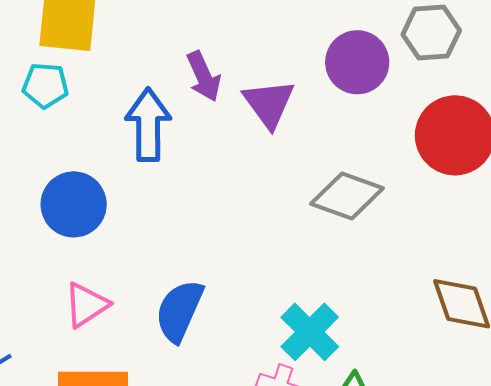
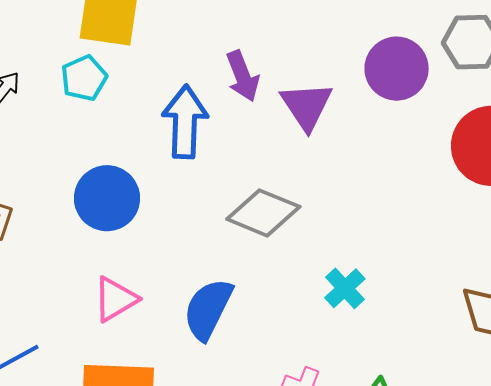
cyan pentagon: (45, 85) -> (84, 78), turned -30
gray diamond: (347, 196) -> (263, 213), moved
cyan cross: (310, 332) -> (345, 288), moved, size x0.7

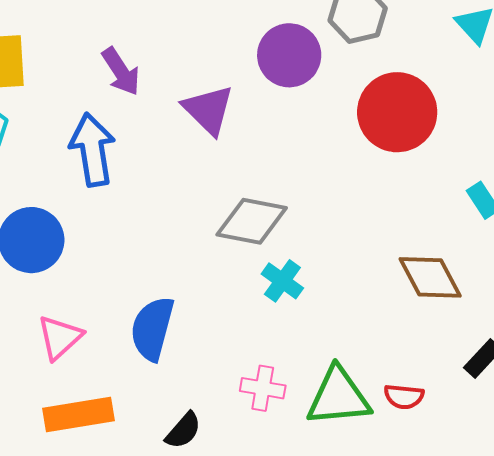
purple arrow: (243, 76) -> (121, 72), moved
gray diamond: (263, 213) -> (252, 221), moved

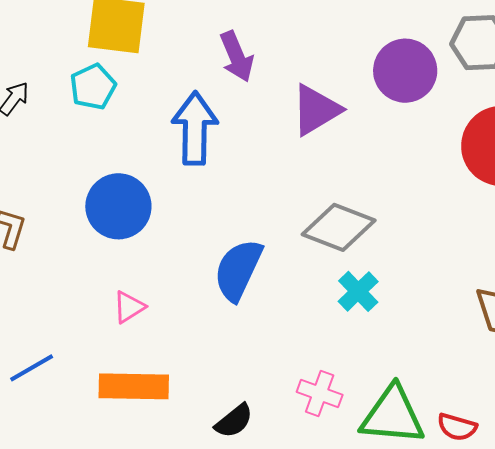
purple triangle: (208, 110) -> (316, 110), turned 34
blue semicircle: (152, 329) -> (238, 270), moved
pink triangle: (60, 337) -> (129, 307), size x0.7

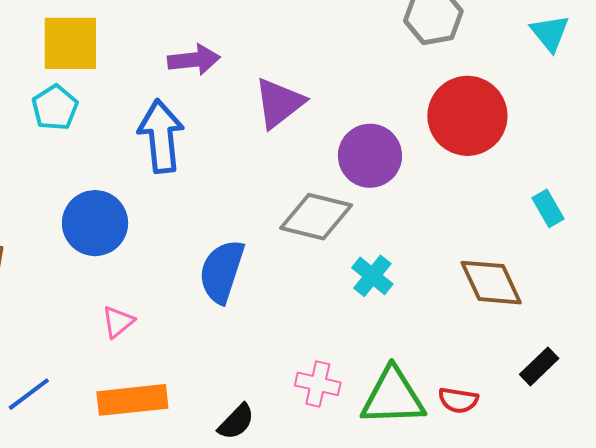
purple arrow: (237, 57) -> (194, 60), turned -66
purple circle: (405, 71) -> (370, 156), moved
cyan cross: (358, 291) -> (372, 276), moved

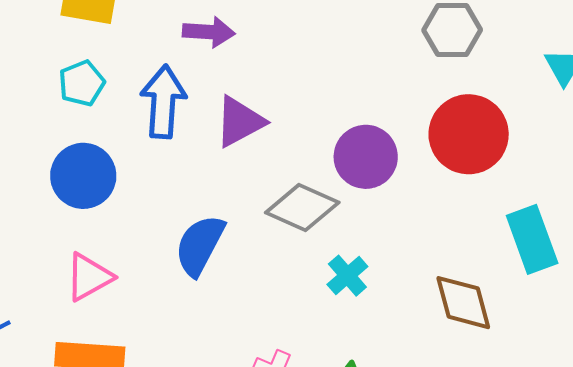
purple triangle: (279, 103) -> (240, 122), moved
cyan pentagon: (55, 108) -> (82, 83), moved
cyan rectangle: (548, 208) -> (532, 239), size x1.8
pink triangle: (118, 322) -> (89, 277), size x1.5

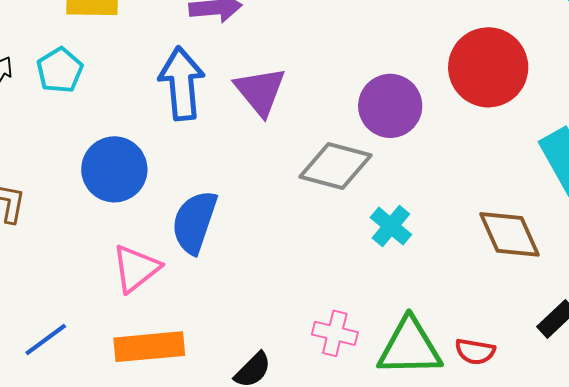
cyan pentagon: (82, 83) -> (60, 70), moved
purple triangle: (240, 122) -> (260, 91), turned -32
blue semicircle: (200, 245) -> (194, 222), moved

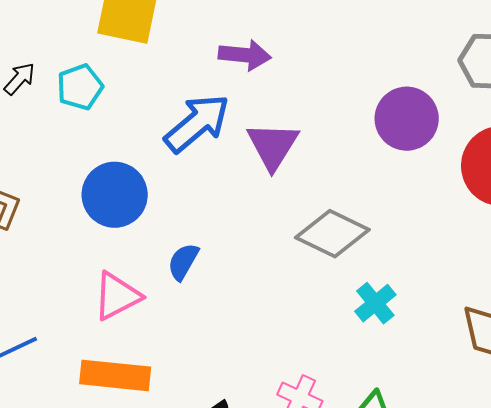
blue arrow: (182, 83) -> (197, 123), turned 44
purple circle: (390, 106) -> (407, 119), moved
blue semicircle: (194, 222) -> (183, 262), size x0.6

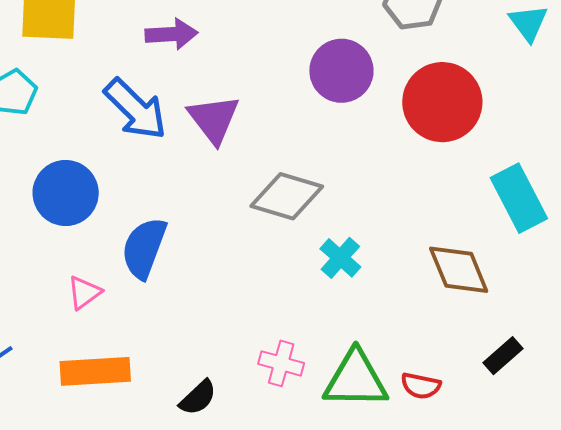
blue arrow: (197, 123) -> (135, 109), turned 94
blue semicircle: (183, 262) -> (144, 248), size x1.6
pink triangle: (117, 296) -> (84, 293), size x0.7

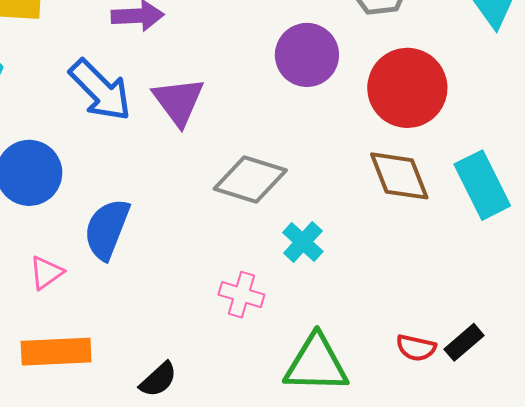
brown diamond: (459, 270) -> (399, 176), moved
pink cross: (281, 363) -> (241, 295), moved
red semicircle: (421, 386) -> (416, 348), moved

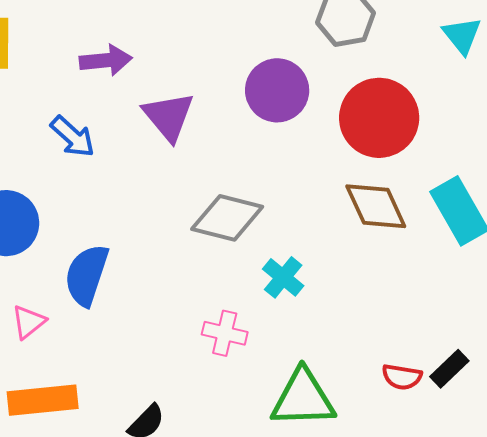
blue arrow: (100, 90) -> (73, 137), size x0.7
purple triangle: (178, 101) -> (169, 116), moved

